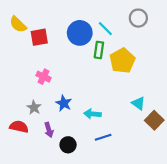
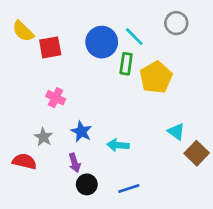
purple arrow: (49, 130) -> (75, 163), moved
blue line: (103, 137) -> (129, 188), moved

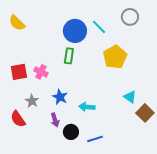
red square: (50, 47) -> (19, 72), moved
green rectangle: (126, 64) -> (69, 56), moved
red semicircle: (24, 161) -> (18, 119), turned -138
black circle: (87, 184) -> (71, 132), moved

